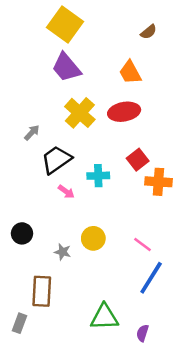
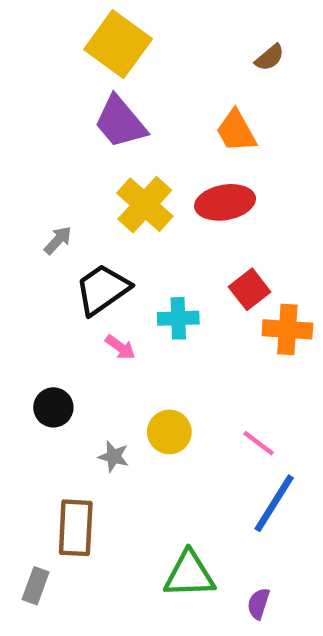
black circle: (22, 233) -> (53, 407), moved

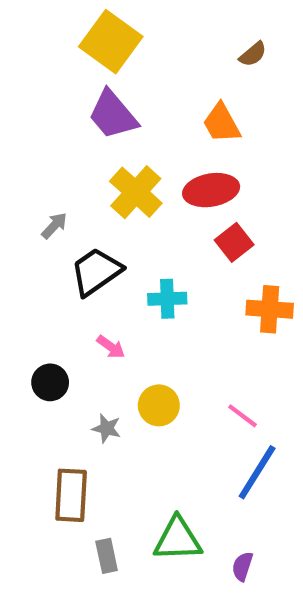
red square: (250, 289) -> (234, 242), moved
pink arrow: (120, 347) -> (111, 347), moved
gray rectangle: (36, 586) -> (107, 556), moved, turned -32

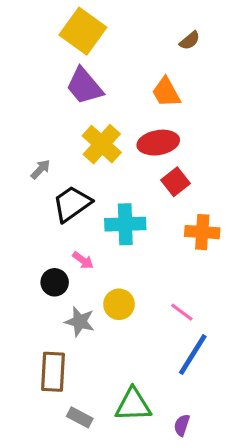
cyan cross: (167, 299) -> (125, 224), size x1.4
black circle: (50, 382) -> (55, 282), moved
gray star: (107, 428) -> (80, 322), size x1.4
gray rectangle: (107, 556) -> (80, 417), turned -50

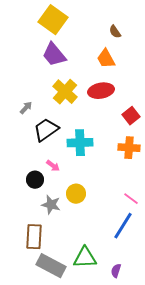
brown semicircle: (190, 41) -> (115, 32), moved, turned 96
red square: (176, 182) -> (131, 116), moved
pink line: (182, 312) -> (131, 199), moved
gray rectangle: (80, 417) -> (51, 266), size x1.8

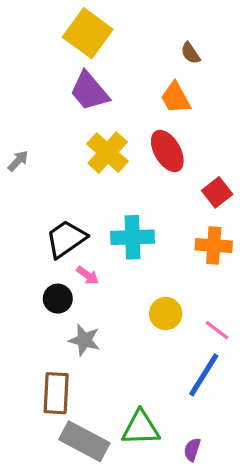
red ellipse: (101, 91) -> (167, 151), turned 70
gray arrow: (26, 108) -> (18, 161), moved
black trapezoid: (46, 130) -> (66, 239), moved
yellow circle: (76, 194) -> (166, 314), moved

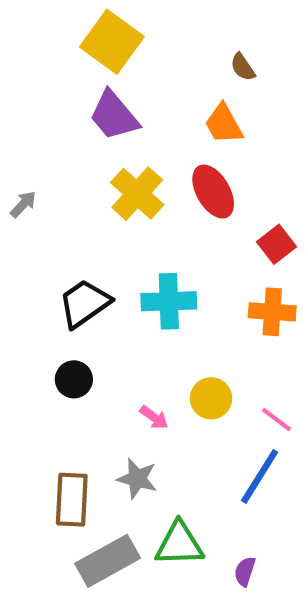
pink arrow: (88, 275) -> (154, 417), moved
gray star: (84, 340) -> (137, 479), moved
gray rectangle: (84, 441) -> (108, 561), turned -57

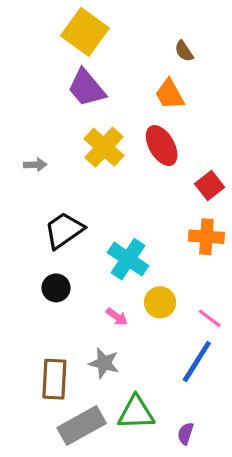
gray arrow: (23, 204) -> (35, 165), moved, turned 45
cyan cross: (169, 301) -> (128, 259), moved, turned 36

